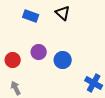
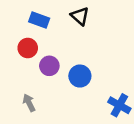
red circle: (13, 60) -> (28, 48), moved
gray arrow: (16, 88) -> (29, 103), moved

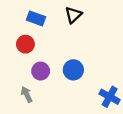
black triangle: (80, 16) -> (73, 15), turned 36
purple circle: (49, 66) -> (41, 71), moved

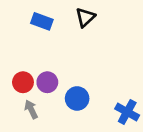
red circle: (25, 44) -> (23, 82), moved
blue circle: (73, 70) -> (77, 98), moved

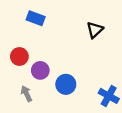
black triangle: (85, 17) -> (95, 30), moved
red circle: (23, 82) -> (19, 56), moved

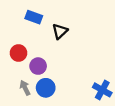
black triangle: (95, 30) -> (60, 31), moved
blue circle: (66, 84) -> (46, 88), moved

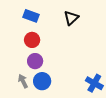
black triangle: (60, 31) -> (71, 18), moved
red circle: (18, 53) -> (32, 40), moved

